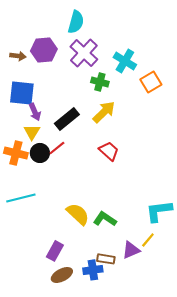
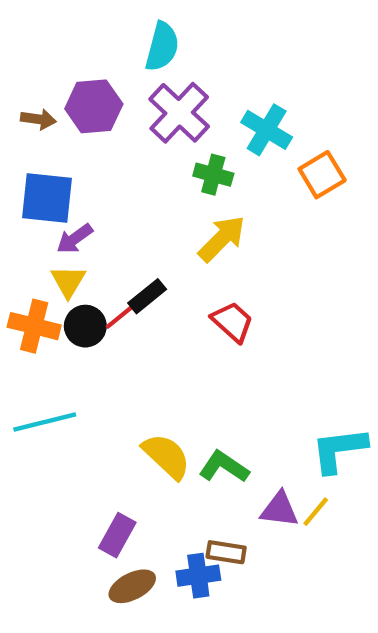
purple arrow: (35, 112) -> (75, 239), turned 78
black rectangle: (67, 119) -> (147, 296), moved, size x0.7
purple triangle: (131, 250) -> (279, 510), moved, turned 30

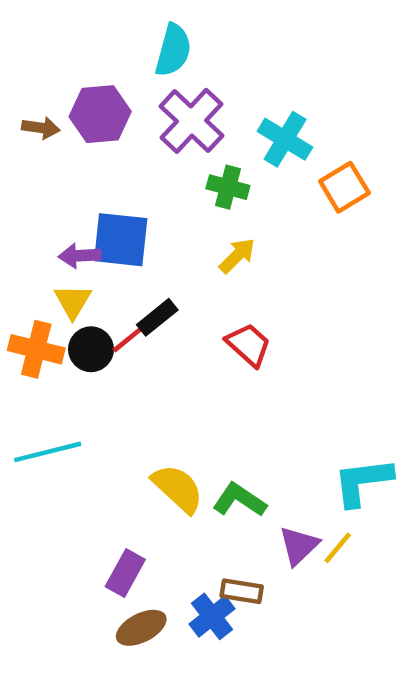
blue square: (47, 198) -> (121, 240), moved
purple arrow: (75, 239) -> (80, 256), turned 33
yellow arrow: (222, 239) -> (237, 256), size x0.7
purple triangle: (279, 510) -> (299, 546), turned -51
blue cross: (198, 576) -> (212, 616), turned -30

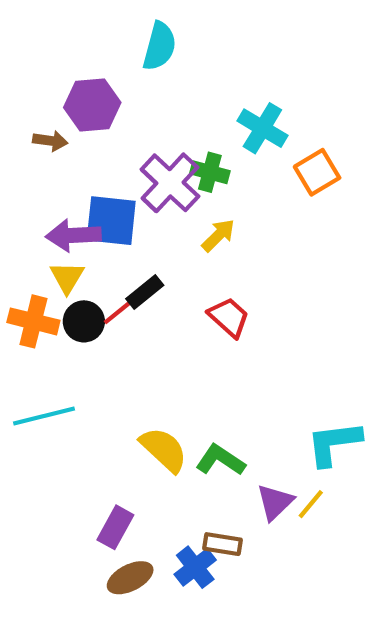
purple cross: (191, 121) -> (170, 183), moved
brown arrow: (41, 128) -> (50, 141), moved
purple arrow: (80, 256) -> (73, 235), size x1.4

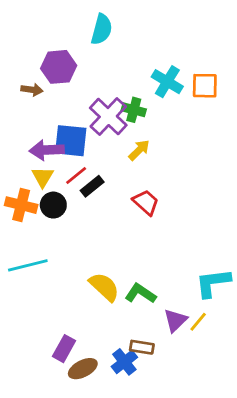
orange square: (317, 172) -> (205, 86), moved, turned 32
red line: (120, 311) -> (76, 176), moved
purple rectangle: (115, 527) -> (64, 349), moved

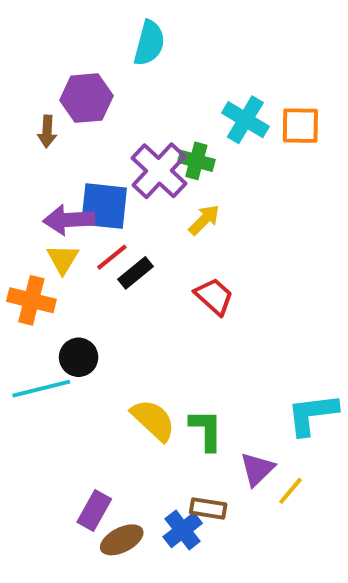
brown arrow: (32, 90) -> (47, 131), turned 85
black circle: (53, 205) -> (79, 357), moved
green L-shape: (140, 294) -> (206, 430), turned 56
yellow line: (198, 322) -> (291, 491), moved

